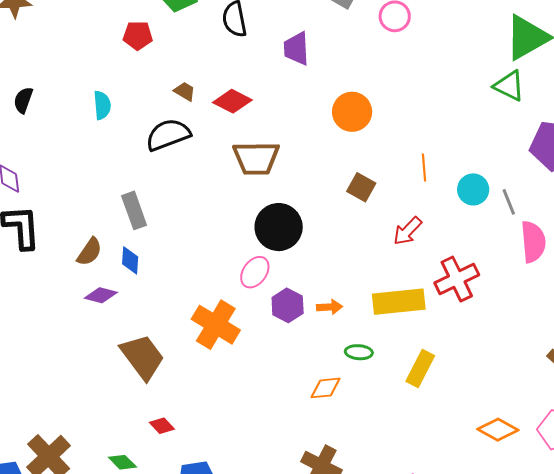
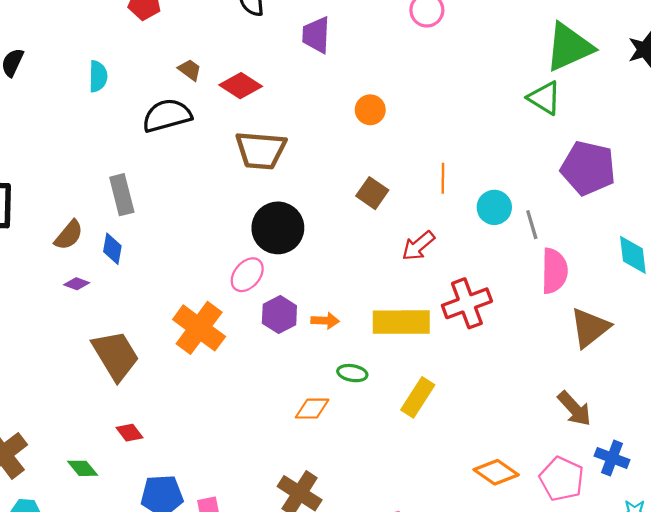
orange circle: (352, 112) -> (370, 110), size x0.7
purple diamond: (101, 295) -> (77, 284), size x0.7

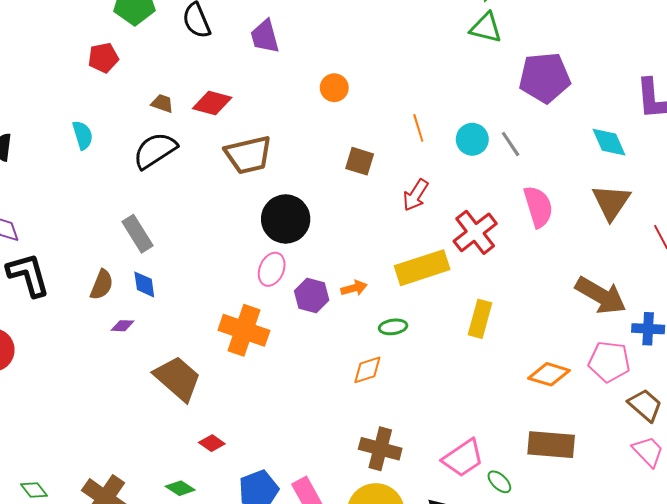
pink semicircle: (554, 271) -> (538, 207), moved
brown triangle: (590, 328) -> (611, 202), moved
yellow rectangle: (418, 397) -> (480, 319), moved
brown arrow: (574, 409) -> (601, 295), size x1.4

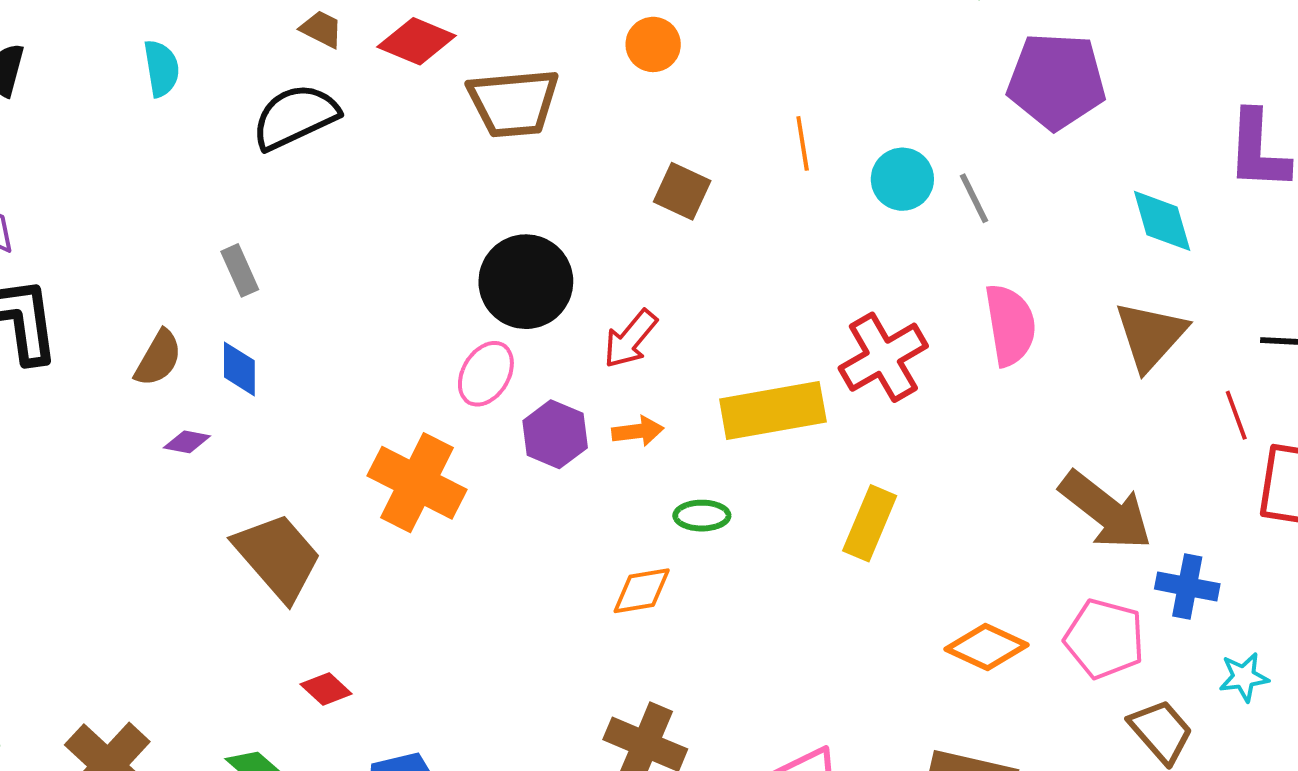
brown trapezoid: (248, 155) -> (513, 103), moved
red arrow: (416, 195) -> (630, 339), moved
gray rectangle: (137, 234) -> (240, 270), size x0.7

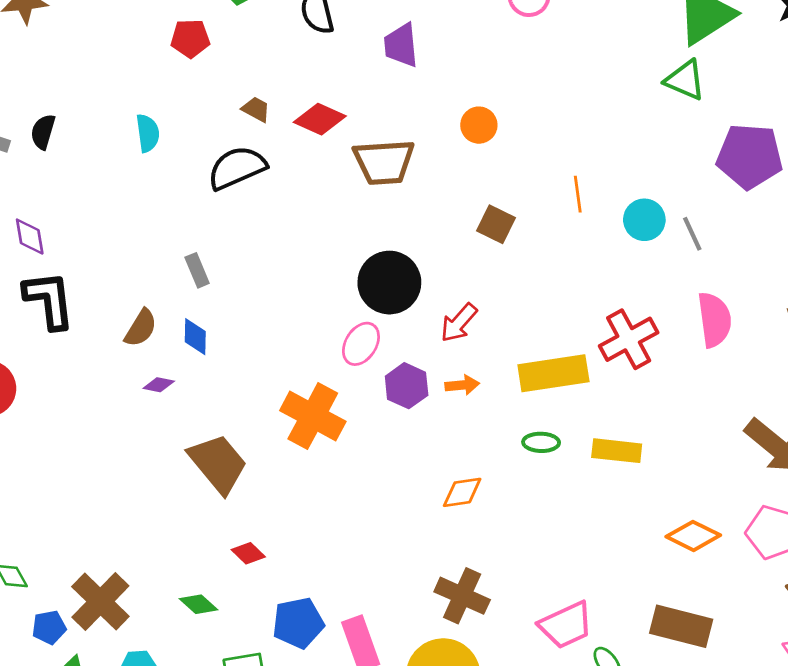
green ellipse: (702, 516) -> (541, 442), moved
yellow rectangle: (870, 523) -> (617, 451), turned 72

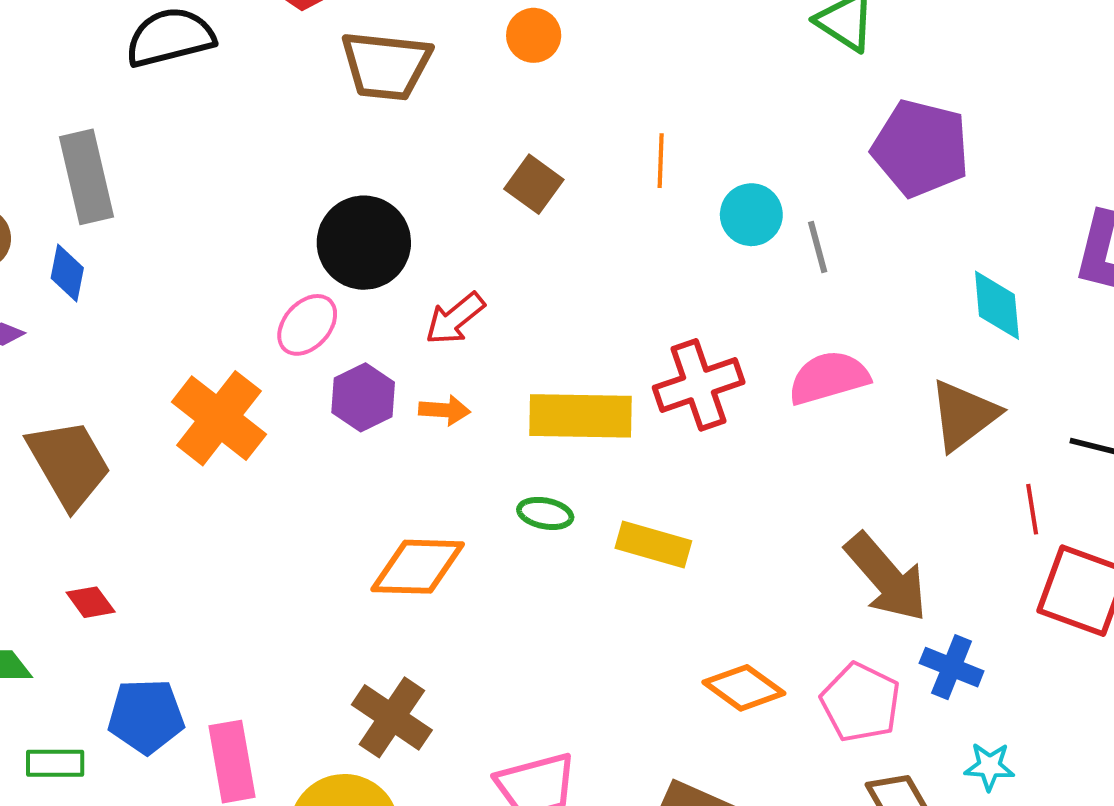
gray rectangle: (197, 270) -> (86, 177), size x1.8
pink semicircle: (714, 320) -> (829, 378), turned -108
orange diamond: (462, 492) -> (418, 567), size x1.5

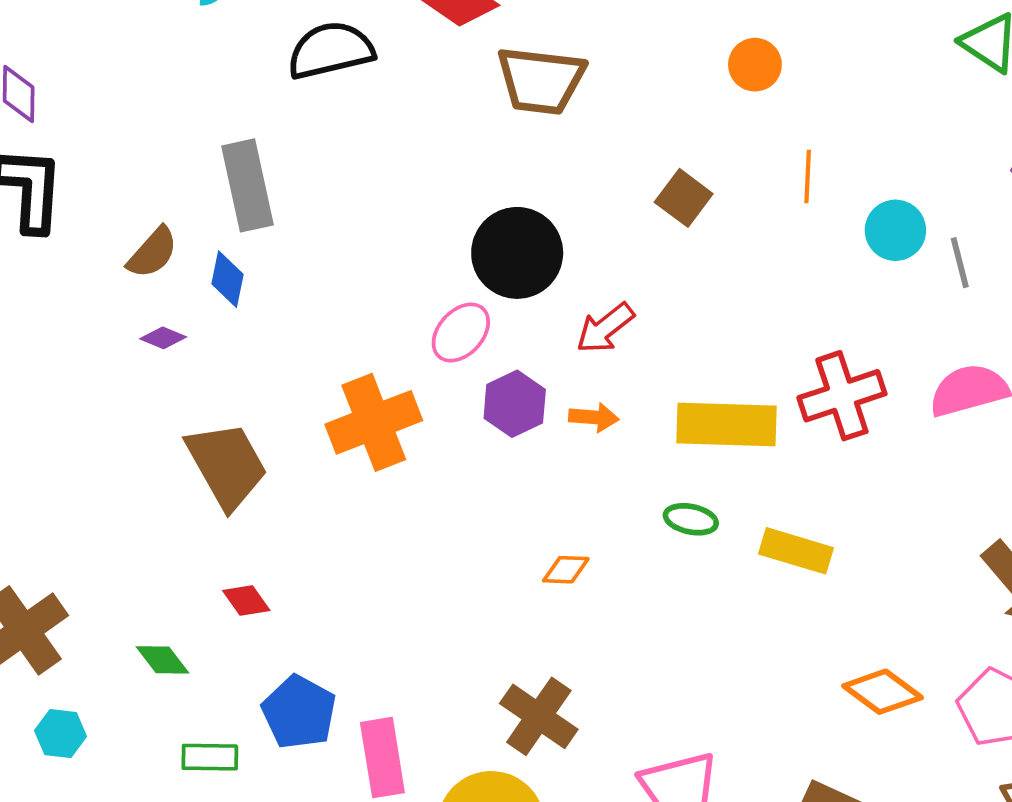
orange circle: (534, 35) -> (755, 65), moved
orange cross: (219, 418) -> (374, 422), turned 30
orange diamond: (418, 567) -> (566, 570), size x0.5
blue pentagon: (146, 716) -> (299, 712), turned 30

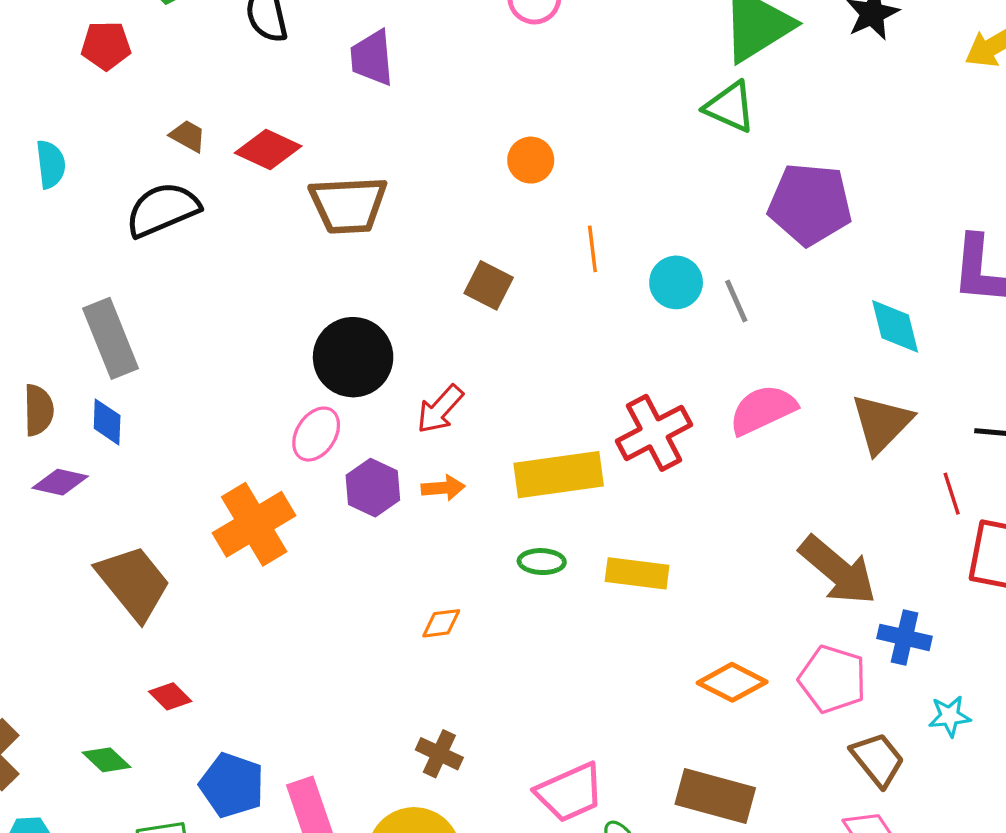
brown semicircle: (152, 253) -> (39, 410), turned -33
purple diamond: (163, 338) -> (60, 482), size x1.4
brown cross: (539, 716) -> (439, 754), size x0.7

